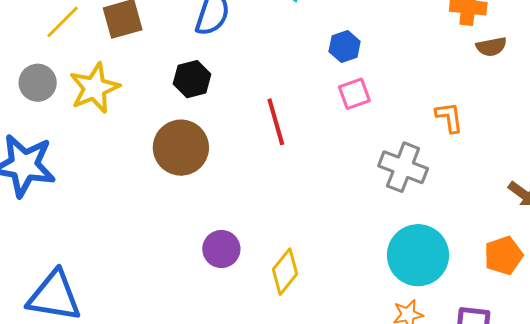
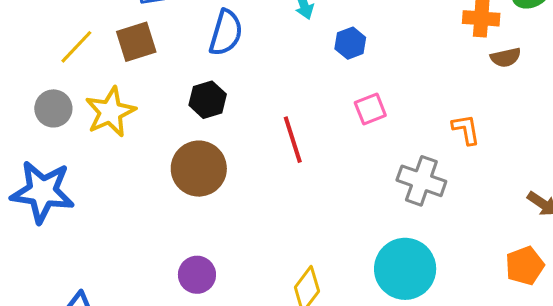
blue hexagon: (345, 47) -> (350, 43), moved
purple circle: (221, 249) -> (197, 275), moved
cyan circle: (418, 255) -> (405, 269), moved

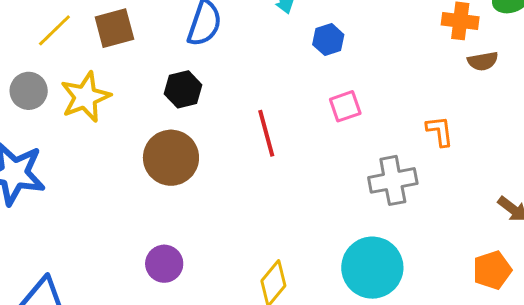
gray cross: (421, 181) -> (393, 180), turned -33

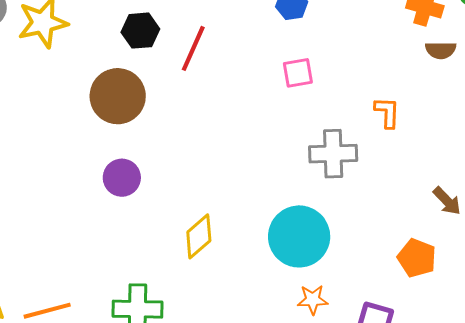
red line: (266, 133) -> (193, 48), moved, turned 30
purple circle: (164, 264) -> (122, 178), moved
orange pentagon: (492, 270) -> (417, 258), turned 30

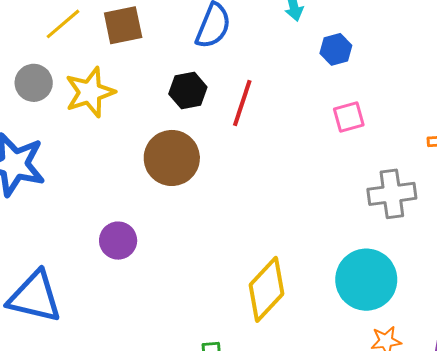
purple circle: (122, 178) -> (118, 241), moved
yellow diamond: (199, 236) -> (266, 289), size x1.4

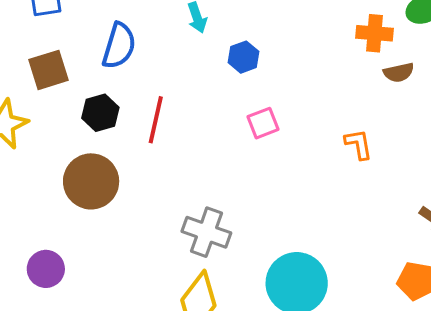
brown square: (123, 25) -> (49, 70), moved
gray cross: (392, 194) -> (206, 232), moved, turned 33

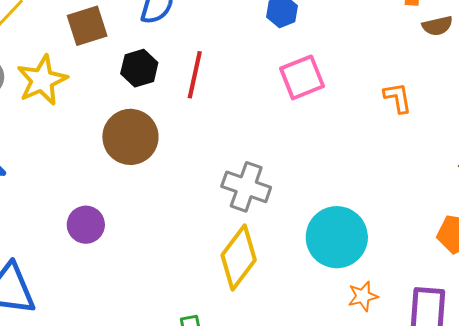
pink square: (263, 123) -> (302, 77), size x1.4

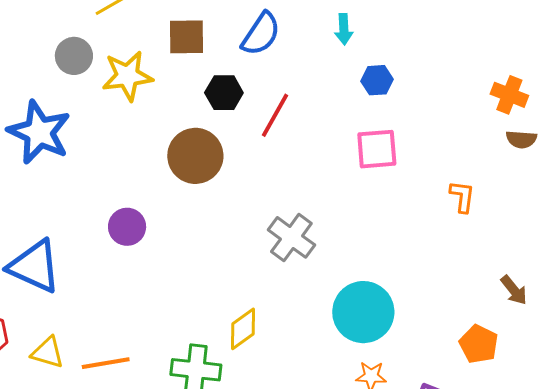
yellow diamond: (239, 258) -> (243, 329), moved, size x0.7

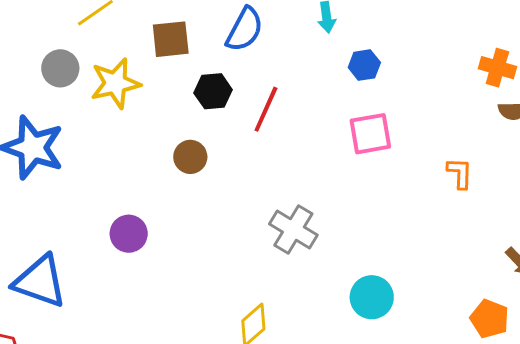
brown circle: (195, 156) -> (190, 157), size x0.6
cyan circle: (363, 312) -> (372, 297), size x0.7

